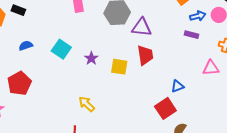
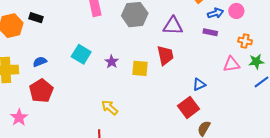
purple triangle: (142, 27) -> (173, 26), moved
blue semicircle: (26, 46) -> (40, 62), moved

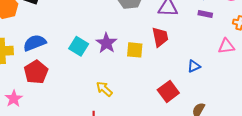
cyan square: (81, 54) -> (79, 46), moved
blue semicircle: (40, 62) -> (35, 43), size x1.6
purple star: (112, 62) -> (106, 43), size x1.5
red square: (189, 107) -> (168, 91), moved

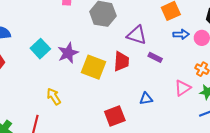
purple rectangle: (205, 14) -> (155, 57), moved
pink triangle: (226, 46) -> (183, 88), turned -42
yellow square: (135, 50) -> (94, 67), size x1.4

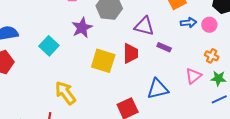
purple star: (68, 53) -> (82, 28), moved
yellow arrow: (54, 97) -> (65, 93), size x1.4
blue triangle: (146, 99) -> (158, 89), size x1.6

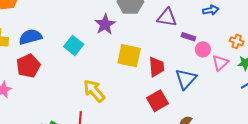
pink circle: (209, 25) -> (203, 49), moved
red trapezoid: (131, 53) -> (156, 67), moved
blue triangle: (158, 89) -> (186, 79), turned -30

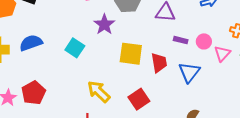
purple rectangle: (188, 37) -> (181, 40), moved
red pentagon: (28, 66) -> (34, 93), moved
red square: (157, 101) -> (139, 99), moved

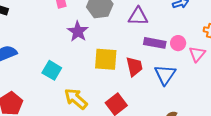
purple rectangle: (181, 40) -> (155, 43), size x1.5
cyan square: (75, 48) -> (52, 70), moved

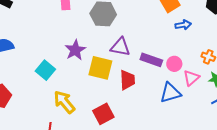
purple triangle: (138, 16) -> (120, 47), moved
purple star: (78, 31) -> (75, 50), moved
blue triangle: (165, 75) -> (170, 93), moved, turned 30

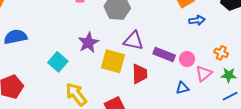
blue triangle: (170, 93) -> (182, 88), size x0.6

